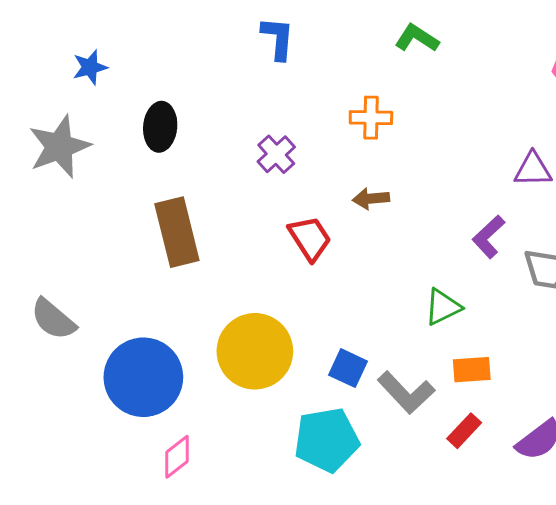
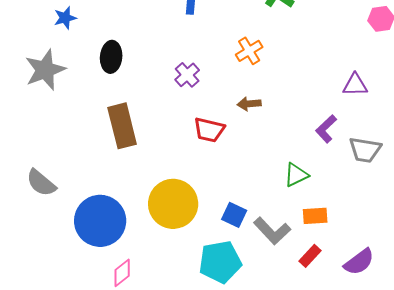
orange cross: (371, 118) -> (249, 51), turned -32
red trapezoid: (310, 238) -> (209, 130), turned 136

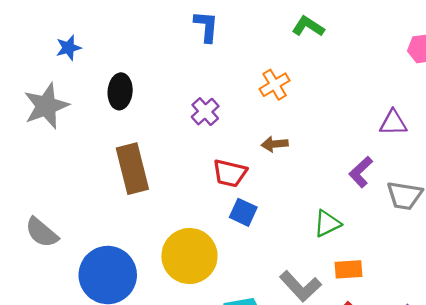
blue square: (234, 215) -> (243, 212), moved

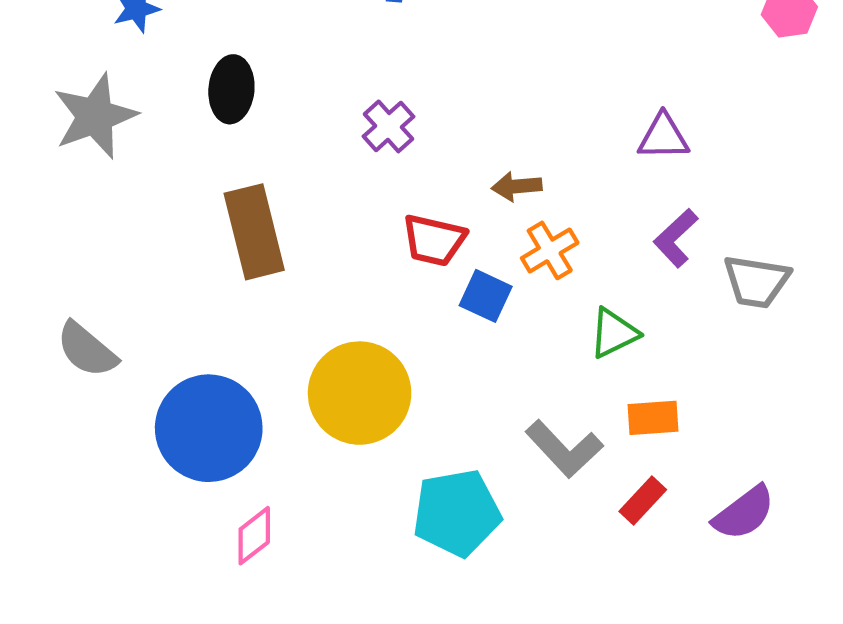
orange cross: (275, 85) -> (550, 250), moved
purple triangle: (393, 123) -> (663, 137), moved
blue square: (243, 212) -> (486, 296), moved

